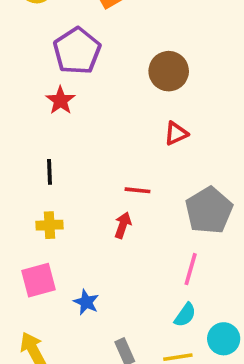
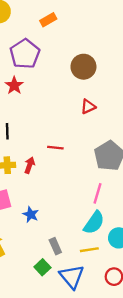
red line: (137, 190) -> (55, 148), moved
red arrow: (123, 225) -> (30, 165), moved
cyan semicircle: (185, 315) -> (94, 223), size x1.5

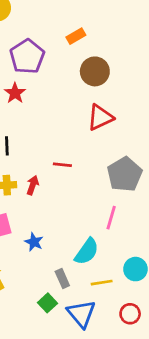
orange rectangle: (48, 20) -> (76, 36), moved
red triangle: (88, 107) -> (100, 117), size x1.5
cyan semicircle: (94, 223) -> (87, 251), moved

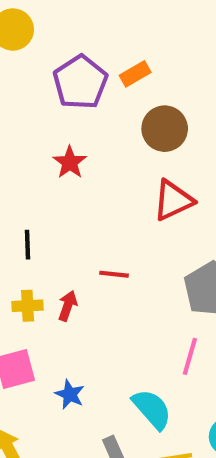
purple pentagon: (27, 57) -> (80, 82), moved
red star: (15, 93) -> (70, 162), moved
cyan semicircle: (87, 251) -> (152, 409), turned -76

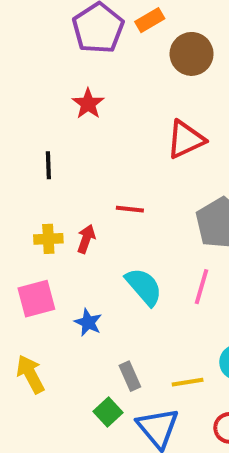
brown circle: (165, 129) -> (192, 54), moved
black line: (28, 245) -> (48, 165), moved
cyan semicircle: (152, 409) -> (144, 287), moved

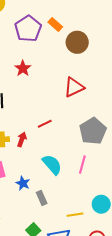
orange rectangle: (150, 20) -> (55, 25), turned 72
red line: (130, 209) -> (45, 124), turned -32
gray rectangle: (130, 376) -> (42, 198), moved

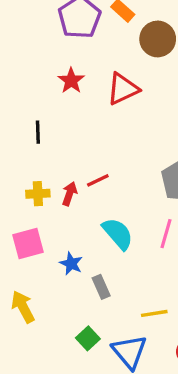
red triangle: (74, 87) -> (123, 89), moved
red line: (45, 124) -> (98, 180), moved

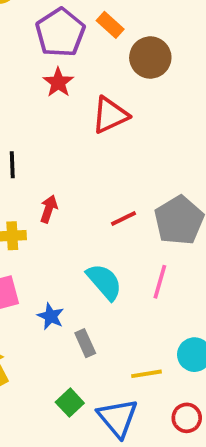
red star: (71, 81) -> (58, 82), moved
red line: (98, 180) -> (123, 219), moved
red arrow: (70, 194) -> (49, 209), moved

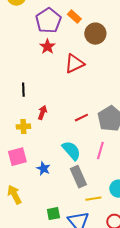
gray rectangle: (85, 343) -> (78, 177), moved, size x1.5
green square: (70, 403) -> (53, 214), turned 32

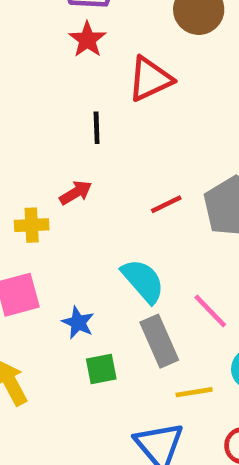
black line: (23, 90) -> (97, 128), moved
red arrow: (42, 113) -> (76, 193), turned 40
pink line: (100, 151) -> (210, 311), moved, turned -60
green square: (53, 214) -> (101, 369), moved

